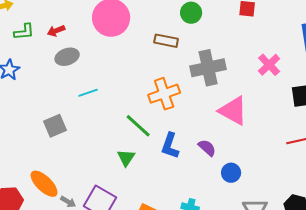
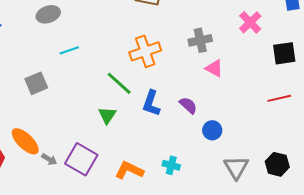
gray cross: (208, 68) -> (200, 40), moved, size x0.7
pink triangle: (233, 111) -> (214, 68), size x0.6

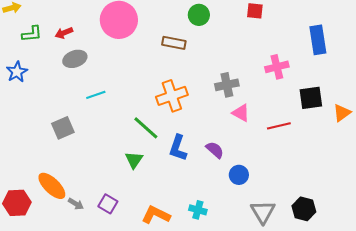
pink cross: (250, 22) -> (277, 67), turned 30
red line: (279, 98) -> (279, 126), moved
purple square: (81, 159) -> (108, 204), size x0.6

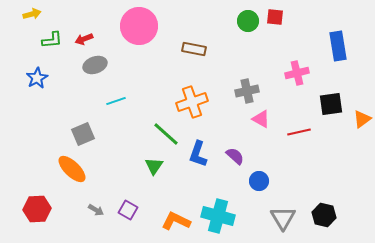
green circle: (199, 15) -> (248, 21), moved
orange ellipse: (52, 186) -> (72, 169), moved
cyan cross: (198, 210) -> (218, 216), size x1.8

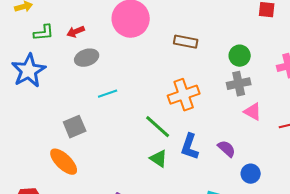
green circle: (248, 21) -> (240, 56), moved
blue star: (37, 78) -> (29, 71), size x1.6
green triangle: (154, 166) -> (159, 159), moved, turned -30

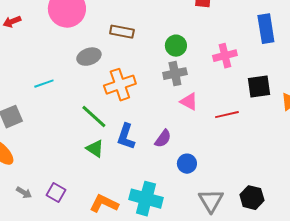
gray ellipse: (87, 58) -> (89, 57), moved
purple semicircle: (227, 149) -> (163, 139), turned 84

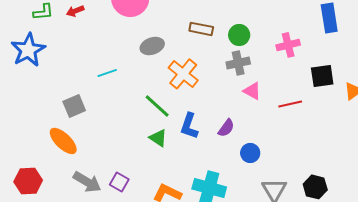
brown rectangle: (122, 32) -> (201, 29), moved
orange cross: (120, 85) -> (183, 74), turned -32
gray arrow: (24, 193) -> (87, 182), size x1.8

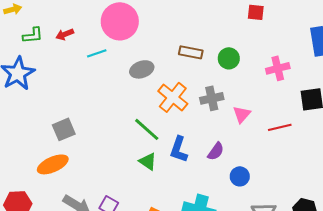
gray cross: (238, 63) -> (212, 98), moved
cyan line: (107, 73) -> (97, 53), moved
pink triangle: (252, 91) -> (242, 114), turned 42
orange ellipse: (63, 141) -> (53, 164), turned -68

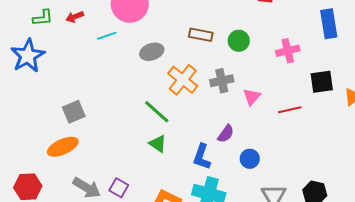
blue L-shape: (179, 149) -> (202, 157), moved

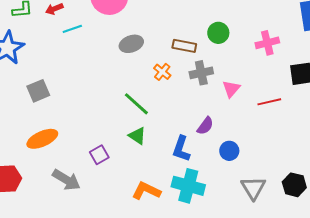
brown rectangle: (201, 35) -> (184, 46), moved
cyan line: (107, 36) -> (72, 29), moved
orange cross: (183, 80) -> (162, 72), size x0.6
gray square: (74, 112) -> (38, 91), moved
purple square: (119, 188) -> (99, 155), moved, turned 30

